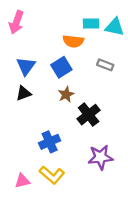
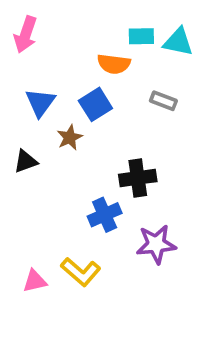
black triangle: (23, 93) -> (26, 161), moved
brown star: (66, 94) -> (70, 138), moved
black cross: (89, 115) -> (138, 178), turned 30
blue cross: (50, 142) -> (105, 215), moved

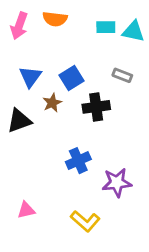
orange semicircle: (114, 64) -> (55, 19), moved
black triangle: (26, 161) -> (19, 121), size x1.4
black cross: (138, 178) -> (96, 107), moved
yellow L-shape: (81, 272) -> (85, 221), moved

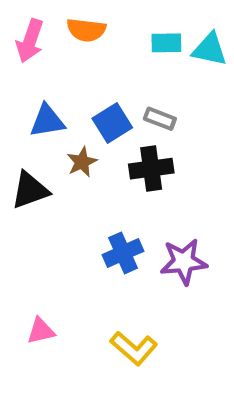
gray rectangle: (122, 75) -> (160, 119), moved
blue triangle: (30, 77) -> (47, 121), turned 45
purple star: (117, 183) -> (184, 262), moved

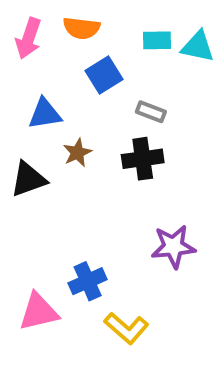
blue square: (112, 123) -> (104, 75), moved
blue cross: (123, 253) -> (88, 281), moved
pink triangle: (41, 331) -> (39, 312), size x1.5

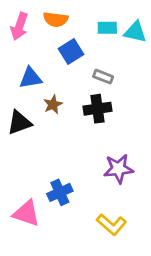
pink triangle: (39, 312) -> (26, 213), turned 32
yellow L-shape: (126, 328) -> (111, 224), moved

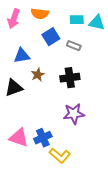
gray rectangle: (103, 77) -> (74, 46), moved
purple star: (118, 169) -> (74, 114), moved
pink triangle: (26, 213) -> (19, 138), moved
yellow L-shape: (111, 224) -> (60, 156), moved

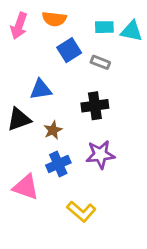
blue triangle: (22, 56) -> (41, 89), moved
brown star: (38, 75) -> (53, 130), moved
blue cross: (43, 138) -> (58, 164), moved

